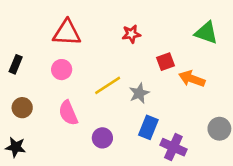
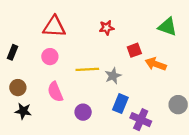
yellow line: (108, 85) -> (87, 69), turned 30
black star: (16, 147) -> (23, 111), moved

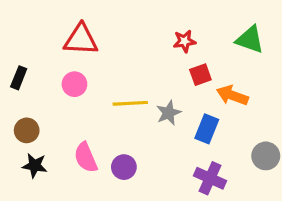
red star: (107, 28) -> (184, 41), moved
pink semicircle: (55, 92) -> (86, 157), moved
blue rectangle: (120, 104) -> (207, 129), moved

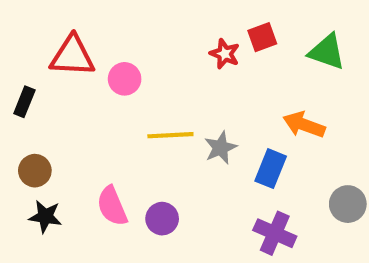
red triangle: (81, 40) -> (72, 56), moved
red star: (184, 41) -> (225, 54), moved, turned 30
red square: (200, 75) -> (262, 37), moved
pink circle: (74, 84) -> (125, 79), moved

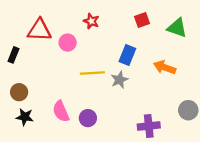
red star: (225, 54) -> (91, 21), moved
blue rectangle: (271, 169) -> (127, 55), moved
purple cross: (275, 233) -> (149, 126), turned -30

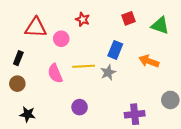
black rectangle: (13, 55) -> (18, 58), moved
pink semicircle: (61, 111) -> (55, 73), moved
black star: (25, 117) -> (28, 114), moved

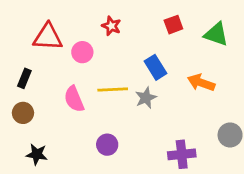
blue rectangle: (115, 50) -> (156, 67), turned -54

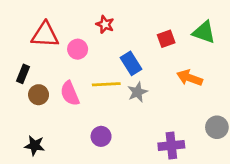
red square: (173, 25) -> (166, 39), moved
blue rectangle: (156, 67) -> (131, 63), moved
brown circle: (23, 113) -> (39, 95), moved

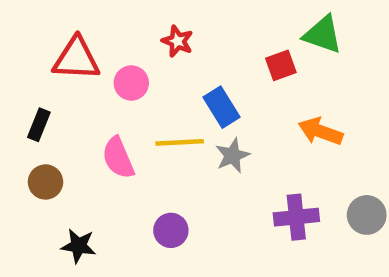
green triangle: (204, 32) -> (323, 35), moved
brown circle: (39, 95) -> (46, 182), moved
black star: (35, 145) -> (79, 246), moved
purple cross: (171, 145) -> (296, 217), moved

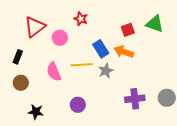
green triangle: (323, 35) -> (155, 24), moved
red triangle: (76, 59) -> (35, 27), turned -40
orange arrow: (320, 131) -> (124, 52), moved

